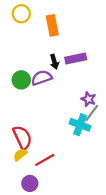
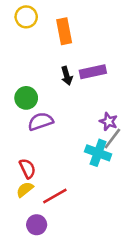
purple semicircle: (42, 78) -> (41, 121), moved
red semicircle: (22, 138) -> (27, 169), size x0.7

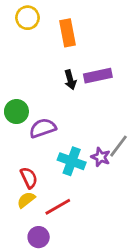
green circle: (26, 98) -> (16, 112), moved
purple star: (109, 121) -> (101, 157), moved
cyan cross: (98, 153) -> (72, 161), moved

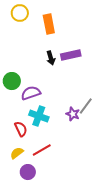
cyan cross: (72, 161) -> (39, 116), moved
yellow semicircle: (26, 200) -> (17, 153), moved

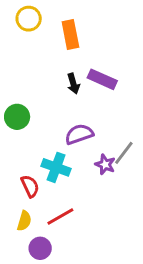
purple rectangle: (71, 55) -> (102, 79), turned 36
purple semicircle: (31, 93) -> (79, 134), moved
yellow semicircle: (17, 153) -> (24, 221), turned 144

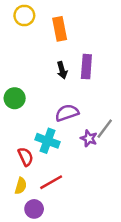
purple rectangle: (102, 79) -> (86, 67), turned 70

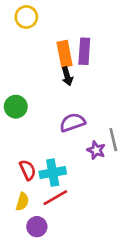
orange rectangle: (60, 29) -> (65, 54), moved
purple rectangle: (86, 67) -> (84, 51), moved
gray line: (105, 129) -> (113, 140), turned -50
cyan cross: (47, 141) -> (53, 173), moved, turned -30

